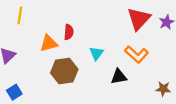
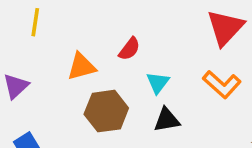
red semicircle: (69, 32) -> (129, 49), moved, turned 32
black triangle: (119, 77) -> (167, 120), moved

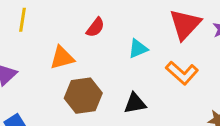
red semicircle: (129, 49) -> (95, 27), moved
cyan triangle: (158, 83) -> (138, 49), moved, turned 30

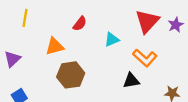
black triangle: (135, 103) -> (131, 81), moved

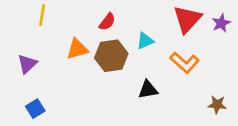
brown hexagon: (71, 75) -> (111, 56), moved
black triangle: (131, 81) -> (148, 90), moved

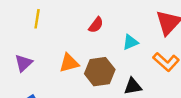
orange triangle: (77, 49) -> (69, 63), moved
brown hexagon: (111, 56) -> (100, 72), moved

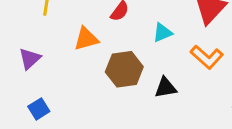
orange triangle: (69, 63) -> (86, 39), moved

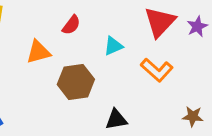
black triangle: (166, 88) -> (116, 119), moved

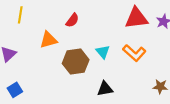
red triangle: (160, 22) -> (136, 18), turned 40
cyan triangle: (113, 46) -> (103, 52), moved, turned -48

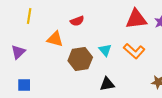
red semicircle: (72, 20) -> (77, 21), turned 32
orange triangle: (48, 40) -> (55, 39), turned 30
blue square: (15, 90) -> (24, 85), turned 32

